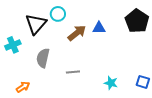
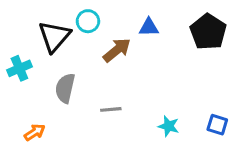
blue triangle: (99, 28) -> (149, 27), moved

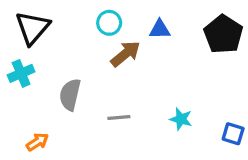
cyan circle: (88, 21) -> (109, 23), moved
black triangle: (54, 36) -> (32, 28), moved
cyan star: (169, 126) -> (181, 119), moved

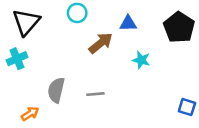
cyan circle: (109, 23) -> (77, 13), moved
gray semicircle: (70, 95) -> (56, 90), moved
cyan star: (181, 119) -> (141, 60), moved

